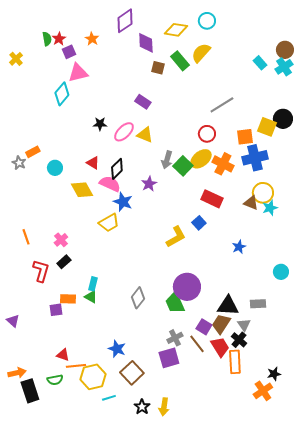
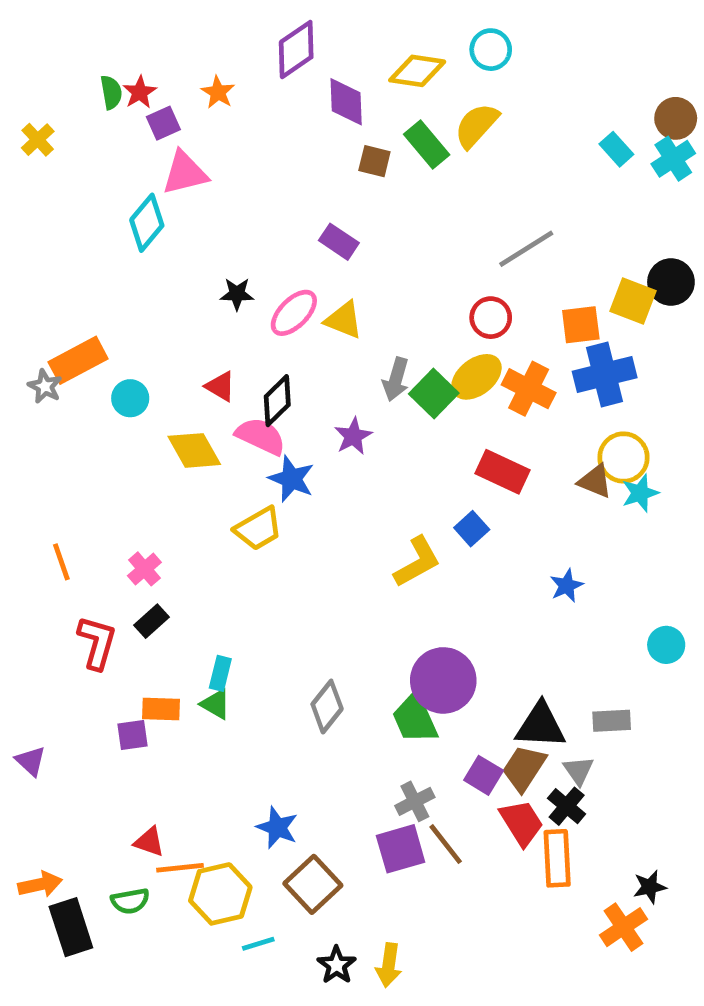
orange rectangle: (33, 152) -> (78, 360), size x1.6
brown line: (197, 344) -> (446, 844), moved

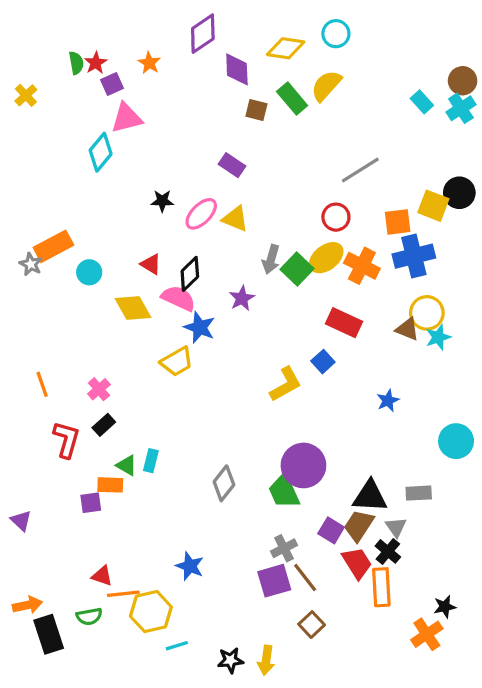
cyan circle: (666, 645) -> (456, 441), size x1.4
green triangle: (216, 704) -> (127, 465), moved
brown square: (313, 884) -> (312, 625), moved, size x0.7
black star: (337, 965) -> (230, 660), turned 30

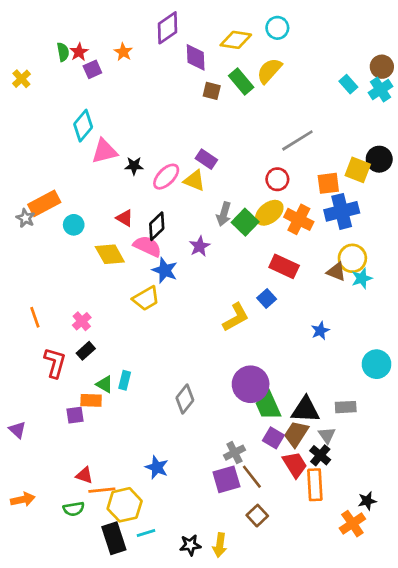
pink triangle: (127, 118) -> (105, 151), moved
purple rectangle: (232, 165) -> (206, 159), moved
green trapezoid: (284, 491) -> (268, 406), moved
black rectangle: (49, 634) -> (114, 538), moved

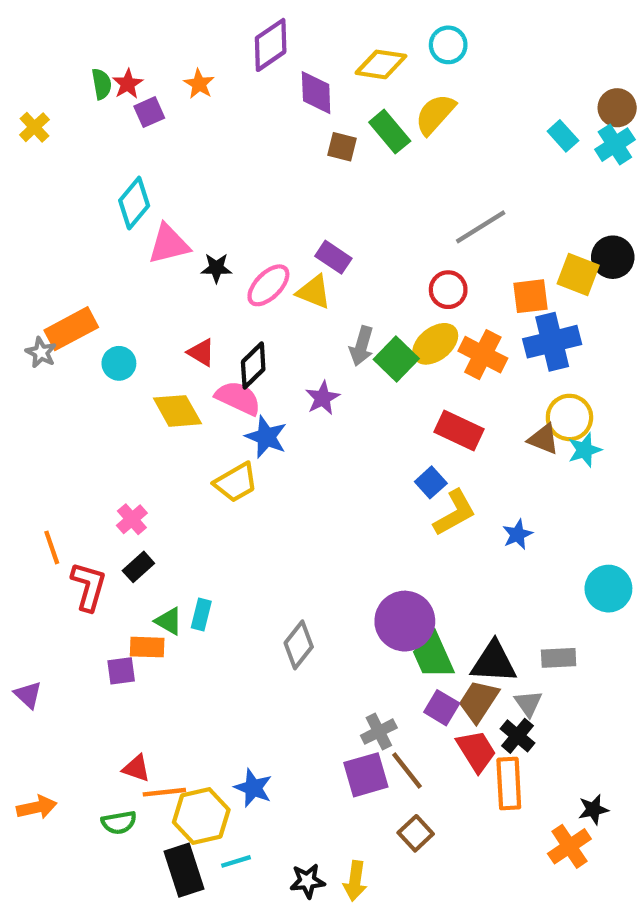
orange line: (35, 317) -> (52, 547), moved
yellow L-shape: (236, 317) -> (455, 513), moved
blue star: (157, 467) -> (253, 788), moved

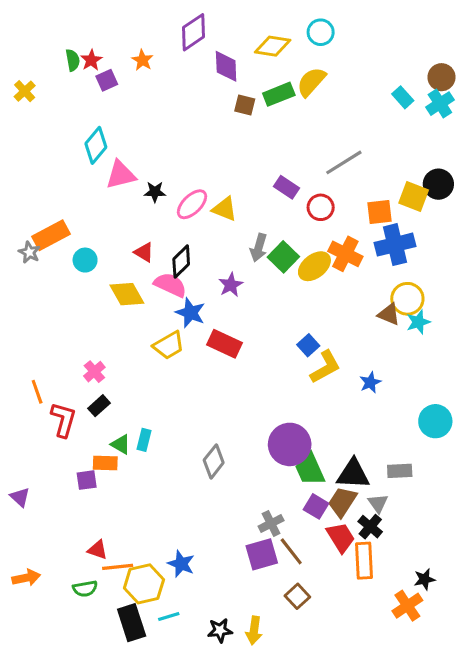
green rectangle: (390, 132) -> (279, 94), turned -72
purple rectangle: (333, 257) -> (287, 187), moved
yellow ellipse: (435, 344) -> (314, 266), moved
red rectangle: (459, 430) -> (225, 344), moved

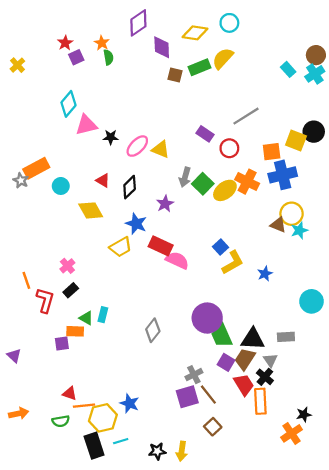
green semicircle: (73, 60) -> (108, 57), moved
pink semicircle: (170, 285) -> (177, 260), moved

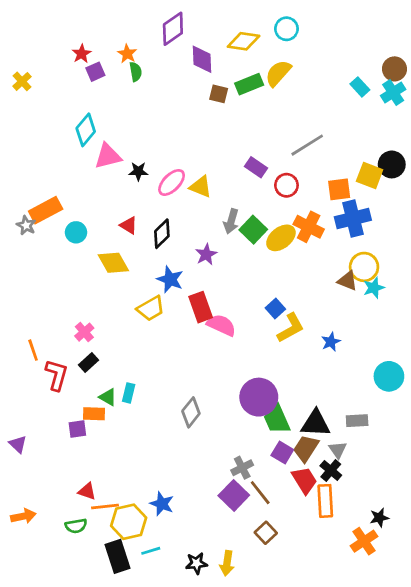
red rectangle: (161, 246) -> (201, 307), turned 45
purple square: (187, 397) -> (234, 495), turned -30

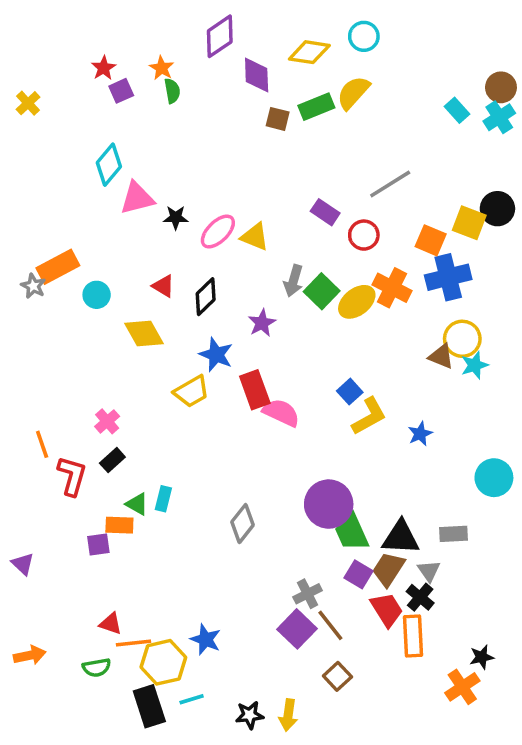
orange square: (339, 189) -> (431, 240), turned 30

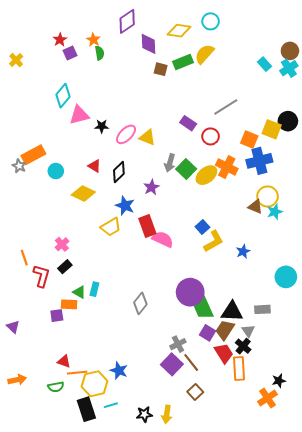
yellow diamond: (144, 334) -> (83, 193), turned -35

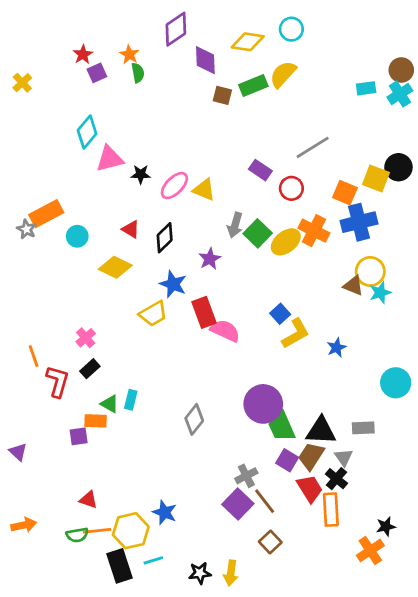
cyan rectangle: (264, 64) -> (366, 88), turned -56
orange line: (77, 373) -> (97, 531), moved

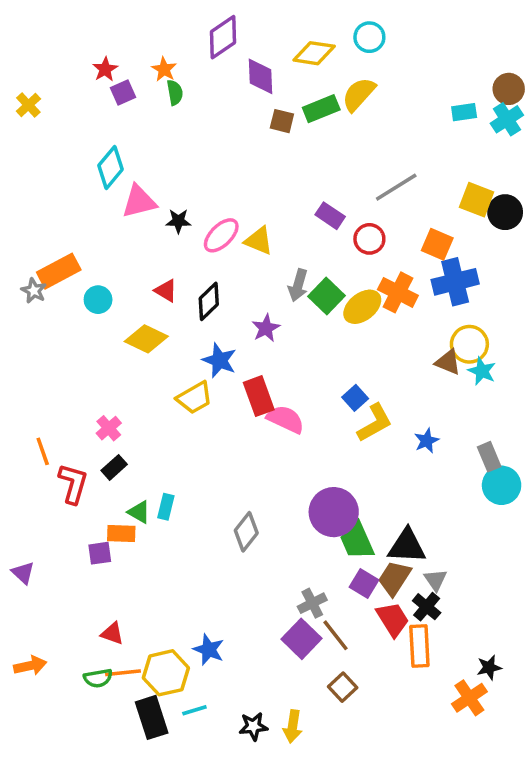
yellow square: (376, 178) -> (477, 200), moved
cyan star: (380, 293) -> (482, 371), turned -30
gray rectangle: (363, 428) -> (489, 457), moved, turned 70

